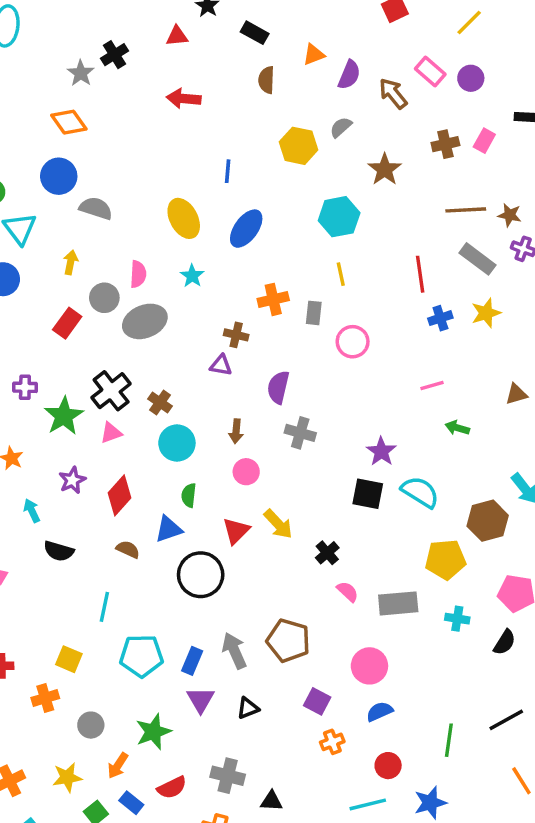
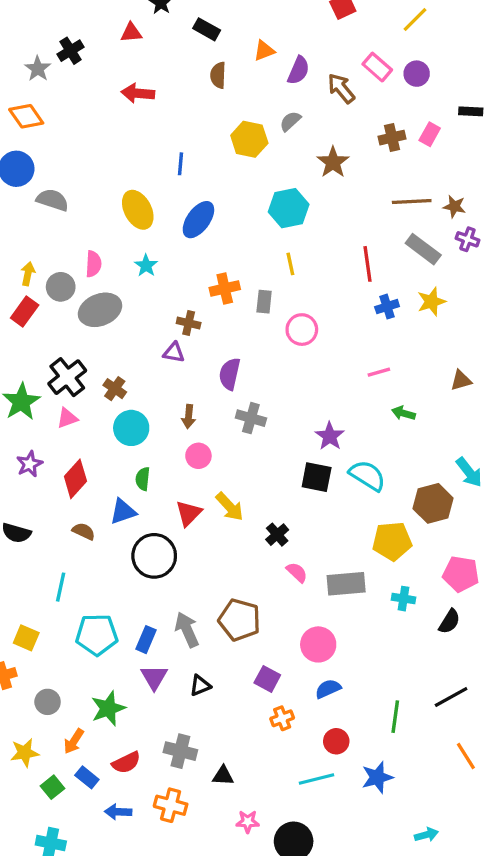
yellow arrow: (71, 262) -> (28, 274), moved

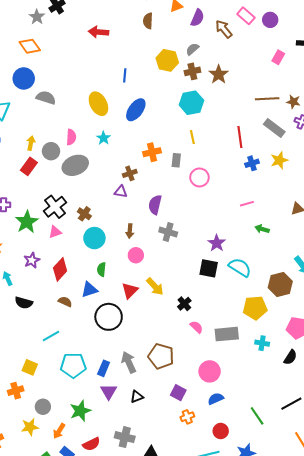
brown cross: (392, 138) -> (192, 71), moved
brown cross: (189, 323) -> (130, 173), turned -32
cyan line: (61, 587) -> (51, 336), turned 48
green line: (395, 717) -> (257, 416), turned -42
yellow star: (25, 753) -> (30, 427), moved

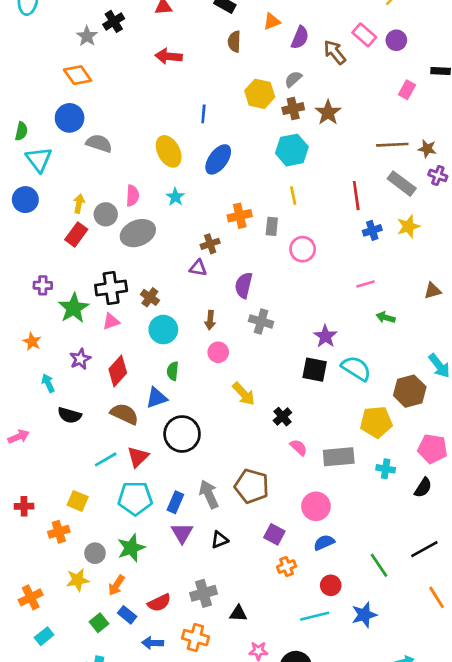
black cross: (55, 207) -> (111, 288), turned 30
red triangle: (130, 291) -> (138, 457), moved
brown semicircle: (65, 302) -> (124, 414), size x1.5
green star: (80, 411) -> (131, 548), moved
gray cross: (125, 437) -> (203, 593), turned -30

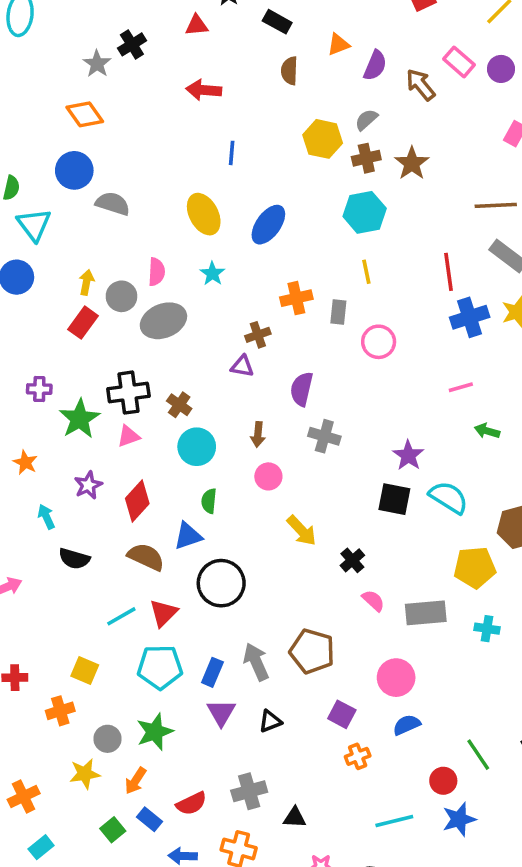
blue line: (203, 114) -> (232, 153), moved
blue cross: (372, 230) -> (470, 317), size x1.5
red circle: (331, 585) -> (443, 781), moved

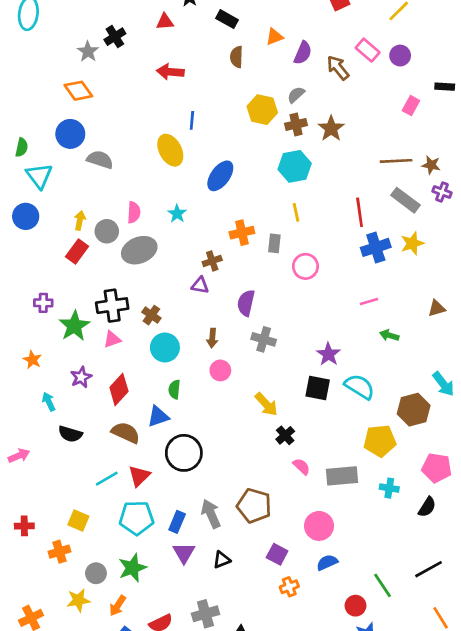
yellow ellipse: (204, 214) -> (170, 150), moved
yellow arrow: (302, 531) -> (266, 404), moved

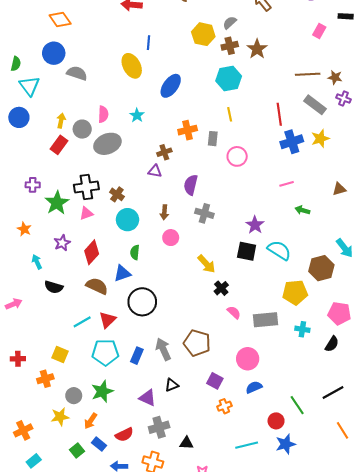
purple triangle: (184, 553) -> (147, 398), moved, turned -36

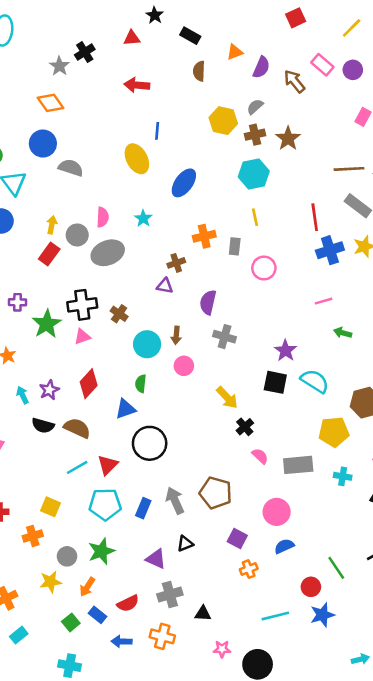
cyan circle: (127, 220) -> (147, 344), moved
purple star: (62, 243) -> (49, 390), moved
brown semicircle: (97, 286) -> (77, 428), moved

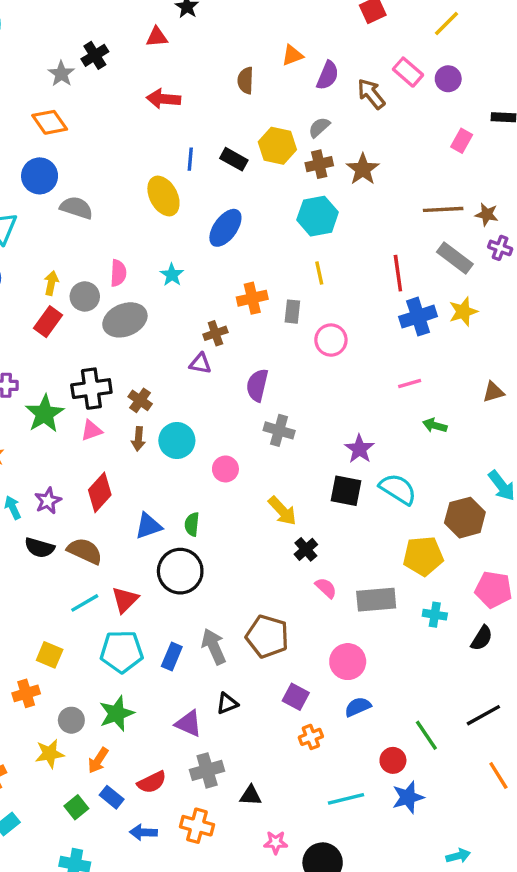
black rectangle: (190, 36) -> (234, 159), moved
brown arrow: (176, 335) -> (138, 439), moved
green semicircle: (141, 384) -> (192, 524), moved

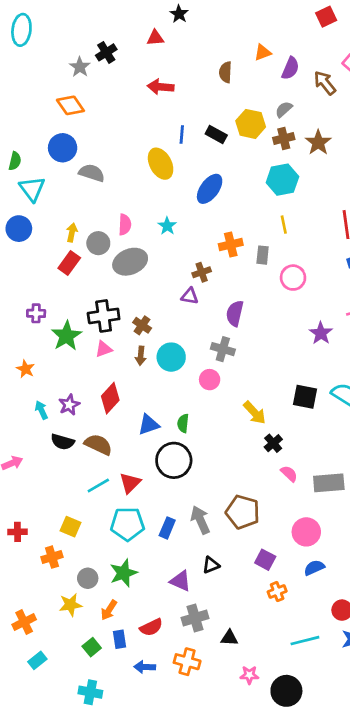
gray cross: (279, 430) -> (223, 349), moved
purple star: (359, 449) -> (321, 333), moved
blue rectangle: (112, 797) -> (119, 639), turned 42

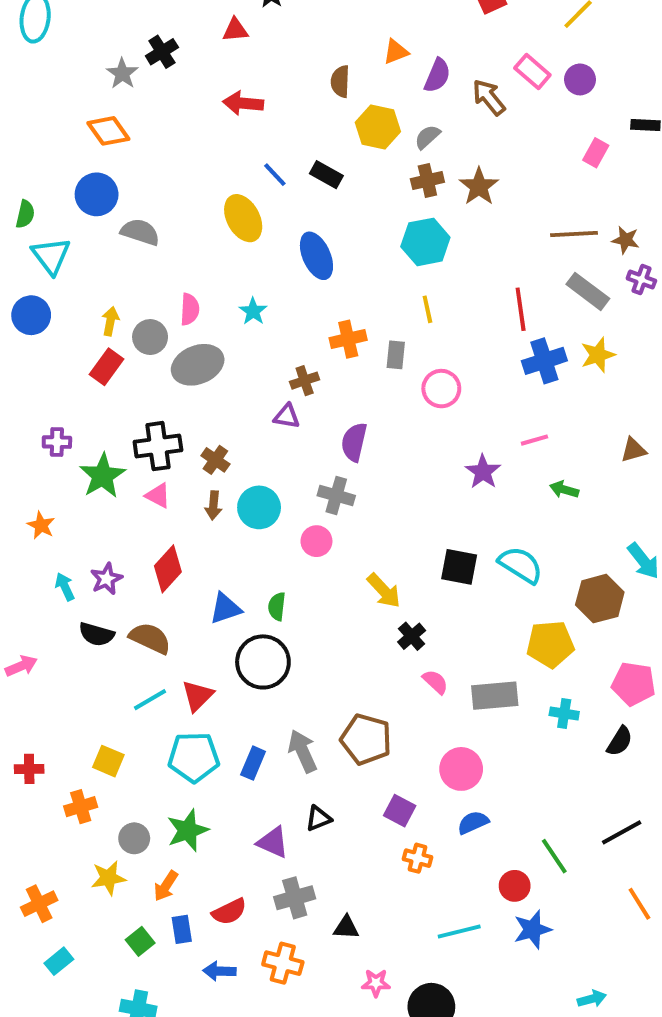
yellow hexagon: (251, 124) -> (378, 127), moved
blue line: (182, 135) -> (275, 175), turned -48
blue ellipse: (210, 189) -> (316, 256), turned -60
pink triangle: (104, 349) -> (158, 496), turned 48
orange cross: (277, 592) -> (418, 858), turned 36

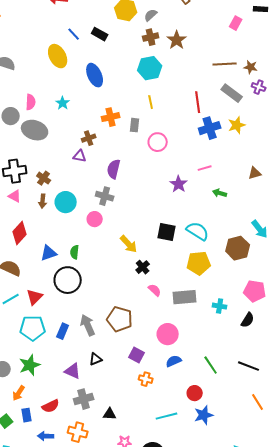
gray ellipse: (198, 365) -> (35, 130), turned 40
yellow pentagon: (550, 644) -> (199, 263), moved
black line: (622, 832) -> (249, 366), turned 50
green line: (554, 856) -> (211, 365), moved

